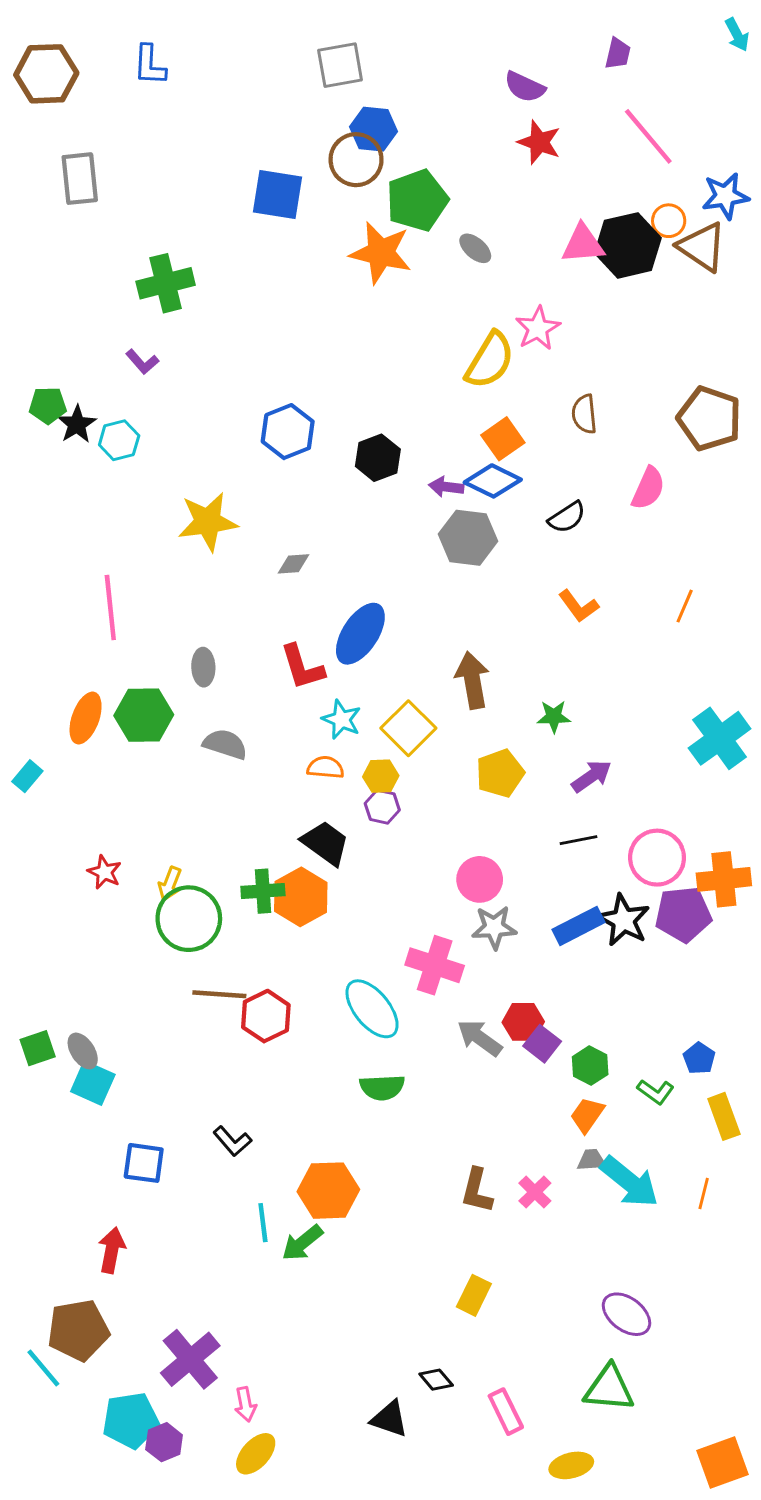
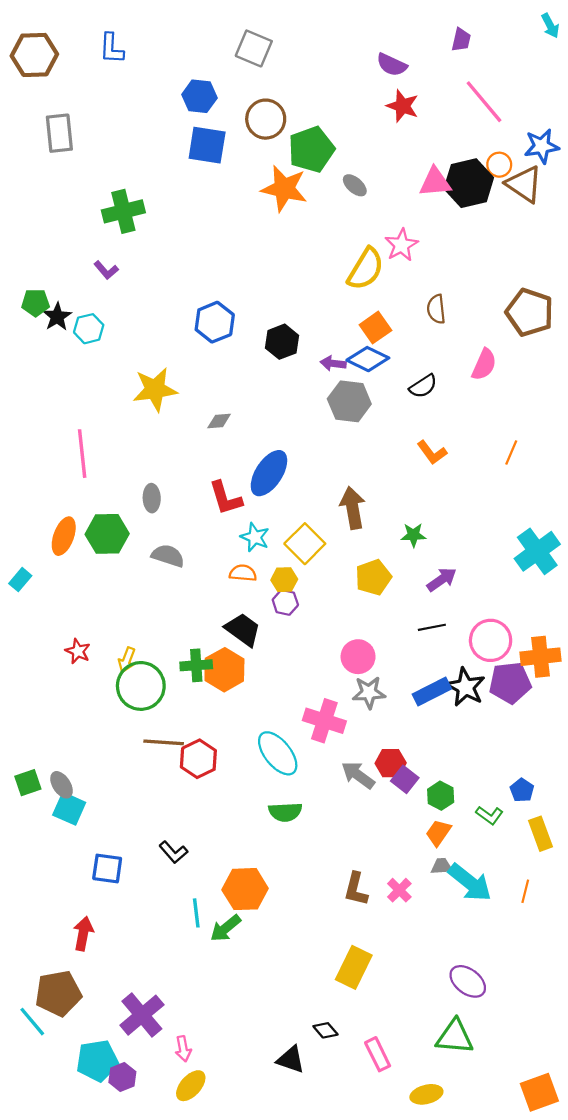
gray square: (340, 65) -> (254, 48), turned 33
blue hexagon: (373, 129) -> (199, 96), moved
yellow rectangle: (474, 1295) -> (354, 967), size x1.4

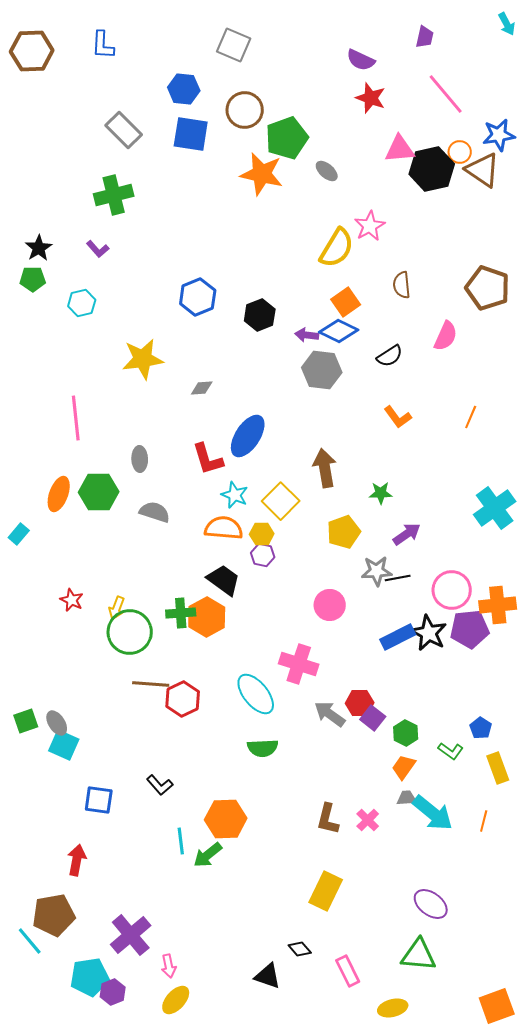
gray rectangle: (59, 133) -> (124, 130), moved, turned -39
pink triangle: (435, 182) -> (400, 149), moved
black star: (57, 317) -> (39, 248), moved
orange semicircle: (243, 573) -> (224, 528), size x1.5
gray star: (369, 693) -> (377, 571), moved

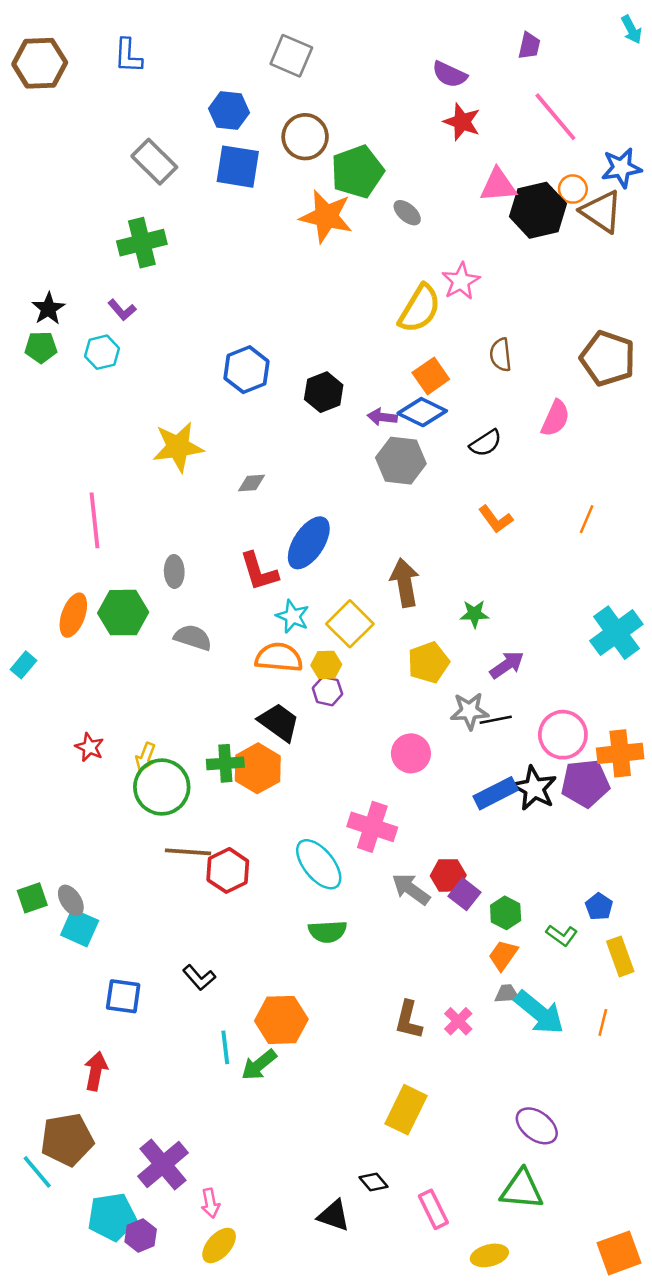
cyan hexagon: (82, 303) -> (102, 352), moved

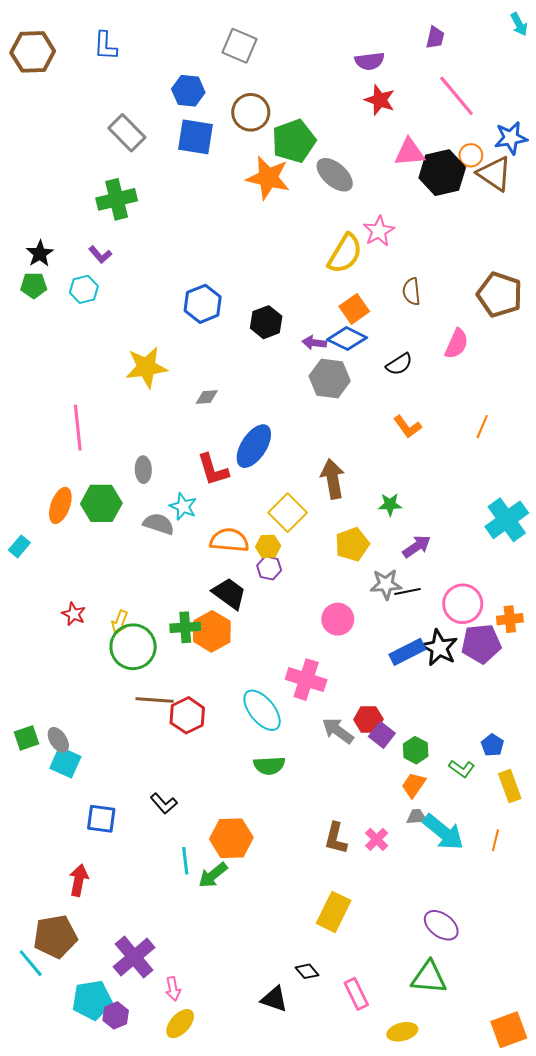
purple semicircle: (450, 74) -> (370, 61), turned -32
gray ellipse: (407, 213) -> (335, 175), size x1.6
cyan star: (293, 616) -> (183, 506), moved
orange cross: (620, 753) -> (510, 619), size x0.7

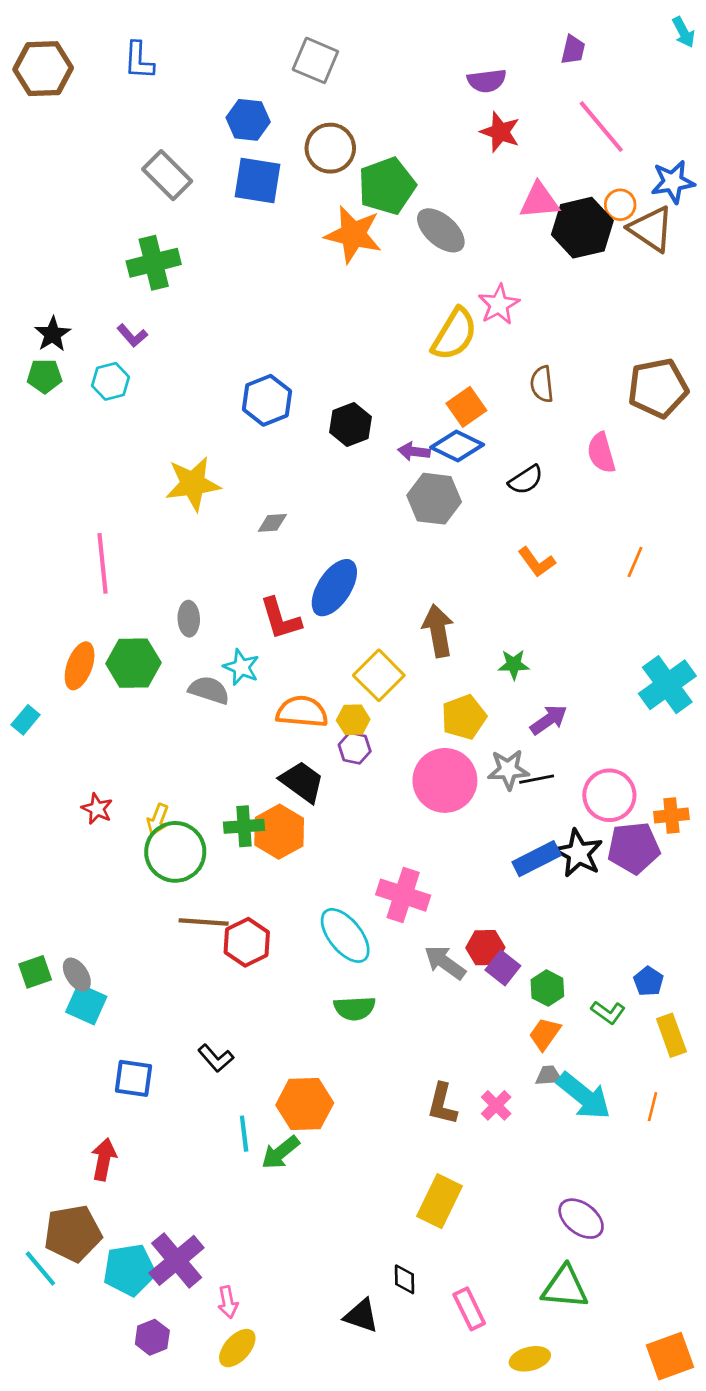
brown pentagon: (500, 295) -> (658, 388), turned -30
pink semicircle: (457, 344) -> (601, 453), turned 140
pink circle: (338, 619) -> (445, 780), moved, size x1.5
black diamond: (307, 971) -> (404, 1279), turned 40
cyan pentagon: (92, 1000) -> (129, 1270), moved

